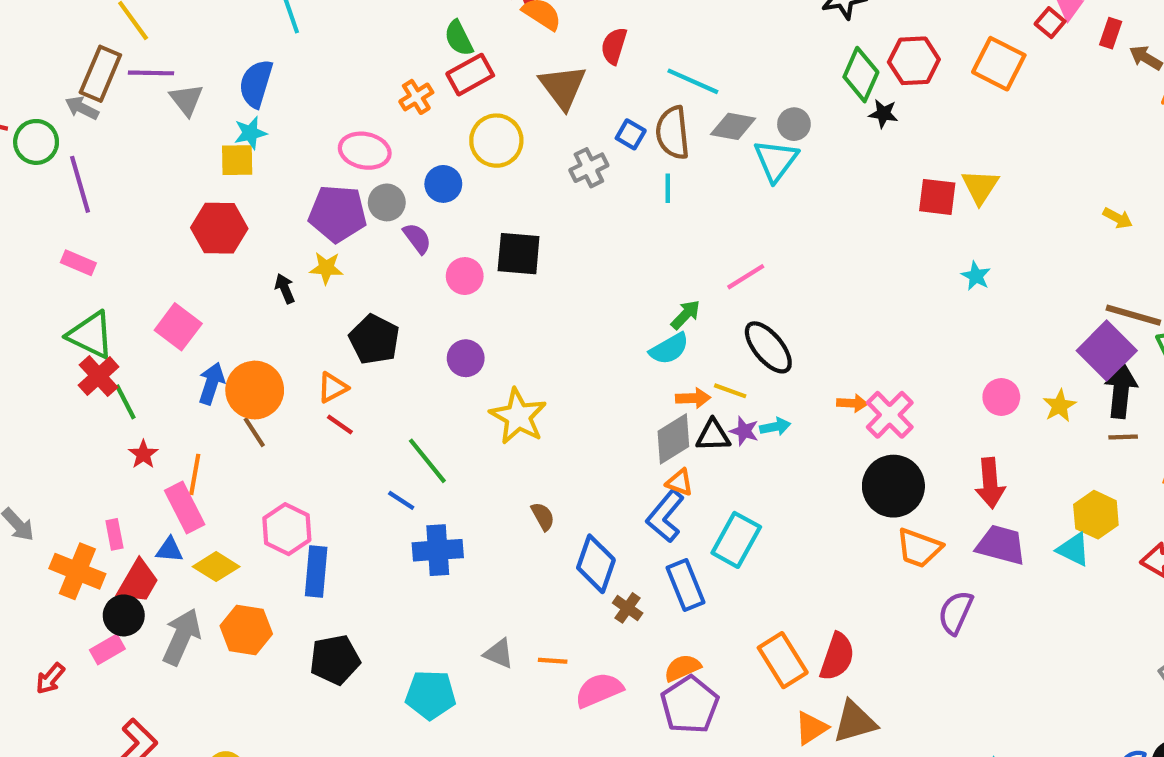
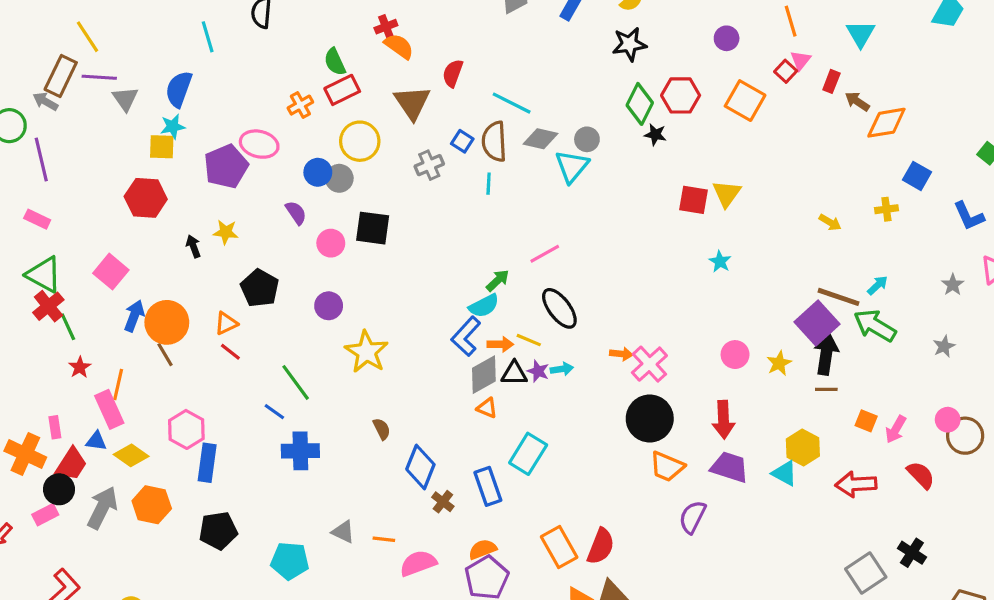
gray circle: (387, 202) -> (339, 178), moved
purple pentagon: (338, 214) -> (226, 166), moved, turned -30
blue L-shape: (665, 516) -> (466, 336), moved

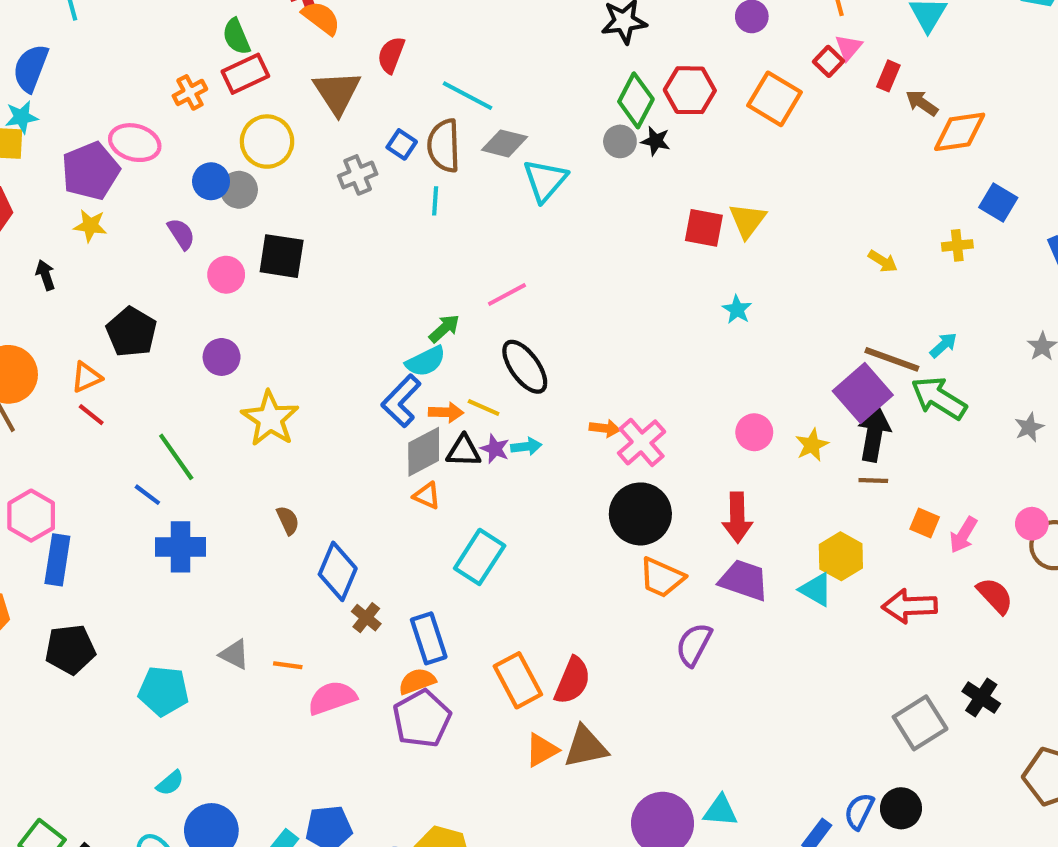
gray circle: (587, 139) -> (620, 141), moved
yellow star: (226, 232) -> (90, 226), moved
blue rectangle: (488, 486) -> (429, 638), moved

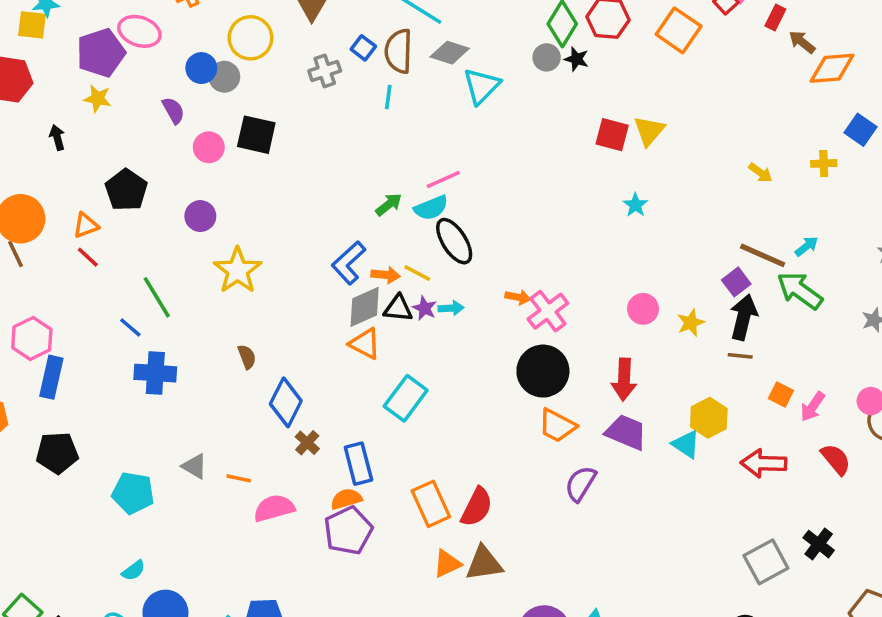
cyan semicircle: (426, 361) -> (431, 208), moved
purple square: (863, 393) -> (736, 282), size x0.6
orange triangle: (427, 496) -> (365, 344), size x1.4

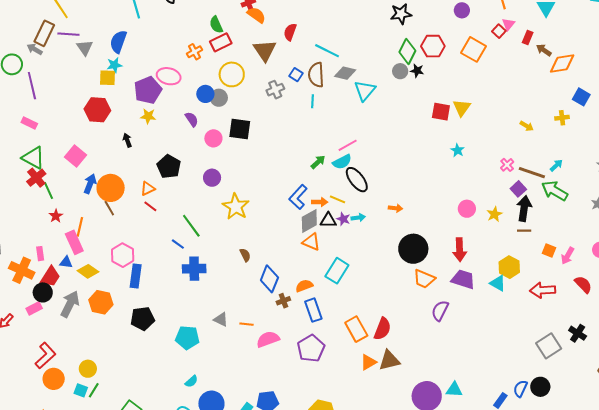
pink cross: (548, 311) -> (507, 165), moved, size x0.6
brown cross: (307, 443) -> (283, 301), turned 32
orange semicircle: (346, 499) -> (304, 286), moved

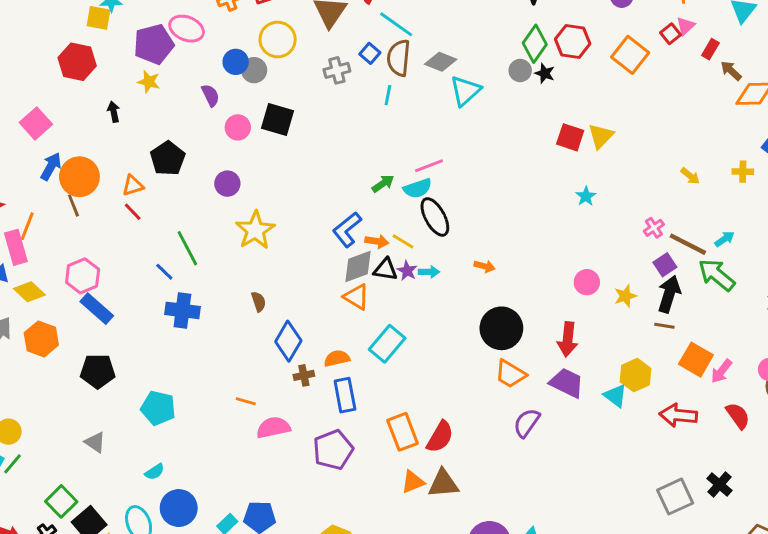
cyan line: (327, 51) -> (396, 24), moved
orange square: (549, 250) -> (696, 360), size x1.6
blue rectangle: (136, 276) -> (97, 309), turned -65
gray triangle: (221, 319) -> (95, 442), moved

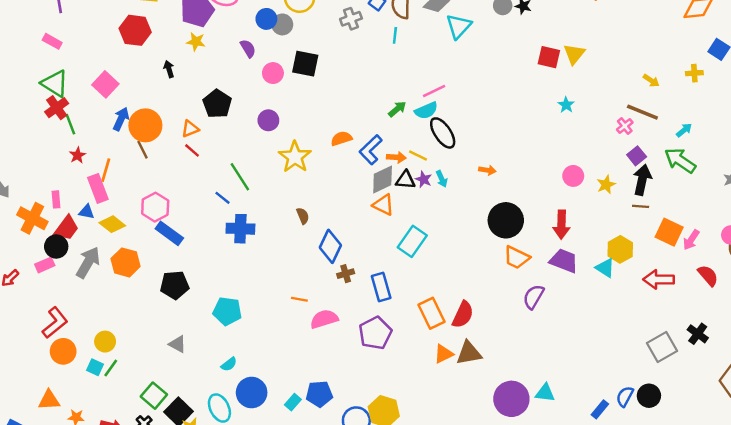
brown line: (688, 244) -> (642, 112), moved
cyan arrow: (429, 272) -> (442, 179), turned 70
orange semicircle: (337, 358) -> (341, 139), moved

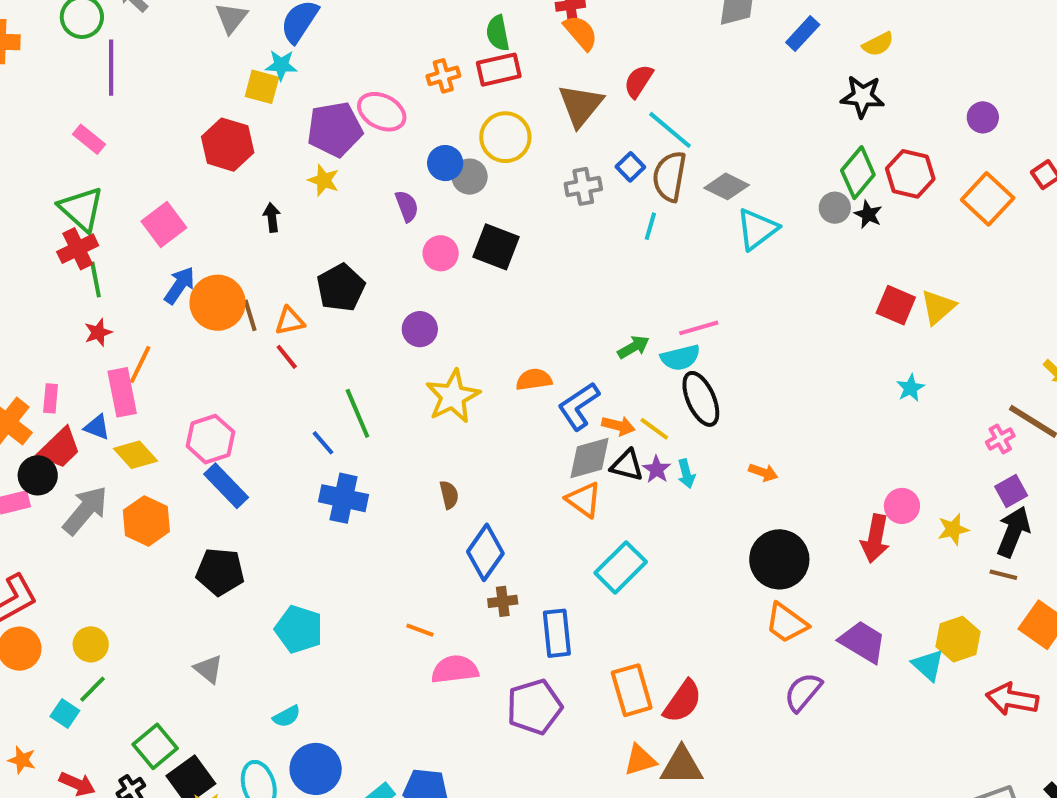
brown line: (143, 150) -> (250, 315), moved
red arrow: (561, 225) -> (875, 539), moved
cyan square: (95, 367) -> (65, 714), moved

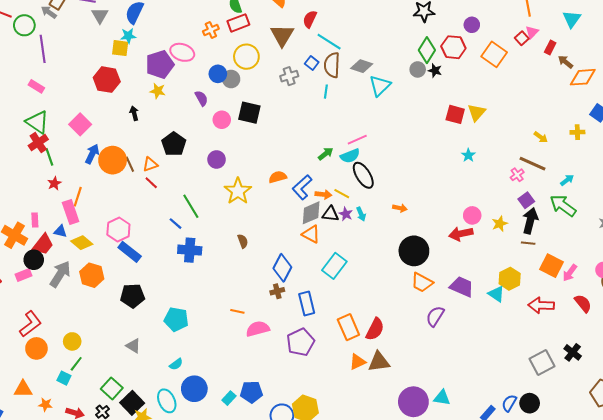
purple circle: (983, 117) -> (472, 25), moved
red arrow: (875, 539) -> (461, 234), turned 75
blue diamond: (485, 552) -> (282, 268), moved

